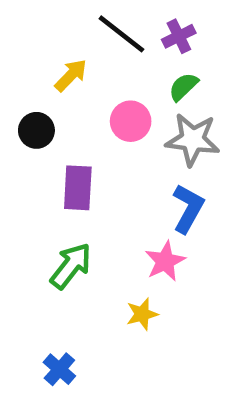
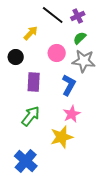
blue L-shape: (188, 208) -> (69, 85), moved
yellow star: (142, 314) -> (62, 137), size x1.6
blue cross: (59, 369) -> (26, 161), size x1.6

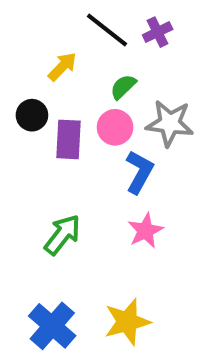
green semicircle: (80, 38) -> (123, 87), moved
pink circle: (57, 53) -> (115, 127), moved
purple rectangle: (34, 82) -> (68, 139), moved
yellow star: (62, 137) -> (127, 322), moved

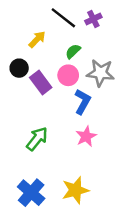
purple rectangle: (68, 139) -> (41, 82), turned -40

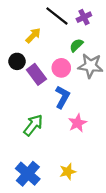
green semicircle: (73, 51) -> (76, 45), moved
blue L-shape: (83, 102) -> (62, 97), moved
yellow star: (75, 190) -> (68, 172), size x0.7

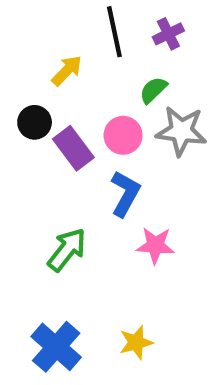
black line: (57, 16) -> (114, 32), turned 40
pink star: (77, 123) -> (155, 245), turned 30

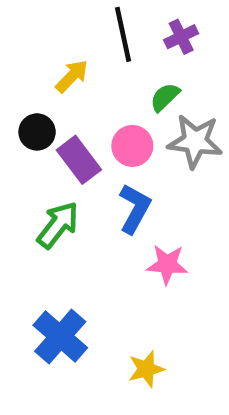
green arrow: (67, 250) -> (58, 225), moved
blue cross: (56, 347) -> (60, 336), moved

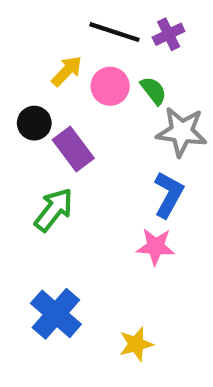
black line: (123, 34) -> (114, 32), turned -60
green semicircle: (165, 97) -> (153, 91), turned 96
pink circle: (132, 146) -> (110, 86), moved
blue L-shape: (135, 209) -> (169, 195), moved

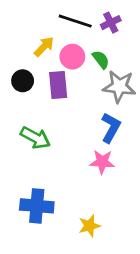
purple rectangle: (73, 149) -> (58, 85), moved, turned 32
green arrow: (54, 210) -> (35, 138), turned 80
blue cross: (56, 314) -> (37, 206), turned -36

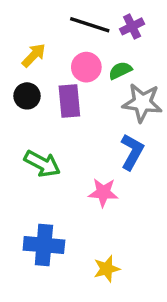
yellow arrow: (44, 47) -> (34, 55), moved
green semicircle: (101, 59) -> (120, 71), turned -78
pink star: (102, 162) -> (103, 193), moved

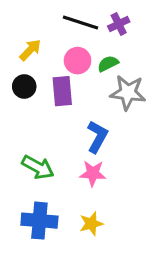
blue L-shape: (132, 152) -> (97, 137), moved
green arrow: (42, 164) -> (38, 167), moved
yellow star: (107, 269) -> (91, 224), moved

